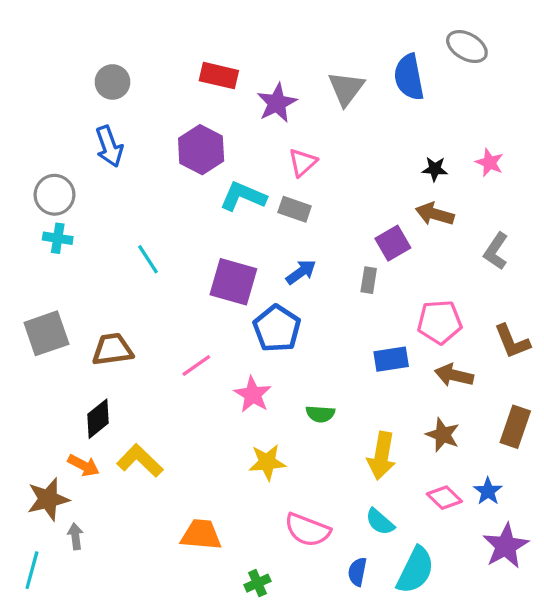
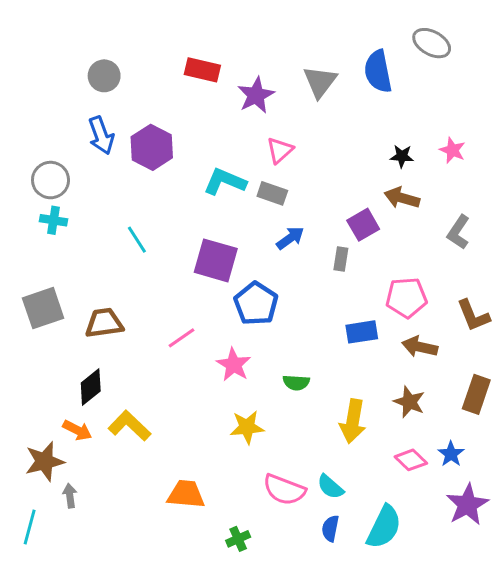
purple hexagon: (201, 150) -> (152, 147), moved
blue arrow: (301, 272) -> (290, 238), moved
cyan semicircle: (380, 522) -> (330, 487), moved

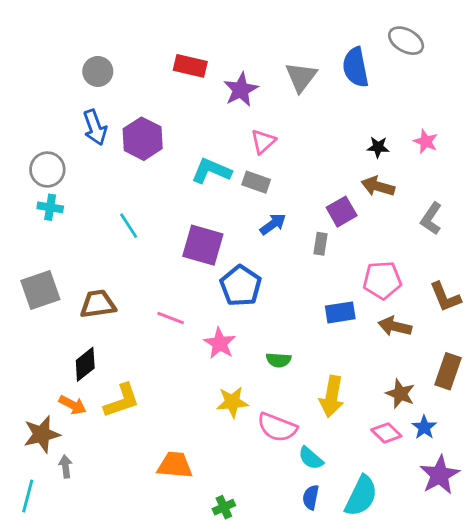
pink line: (182, 338) -> (171, 318), turned 56
brown star: (409, 402) -> (400, 394), moved
yellow L-shape: (129, 426) -> (122, 401), turned 117
pink semicircle: (284, 490) -> (277, 427), moved

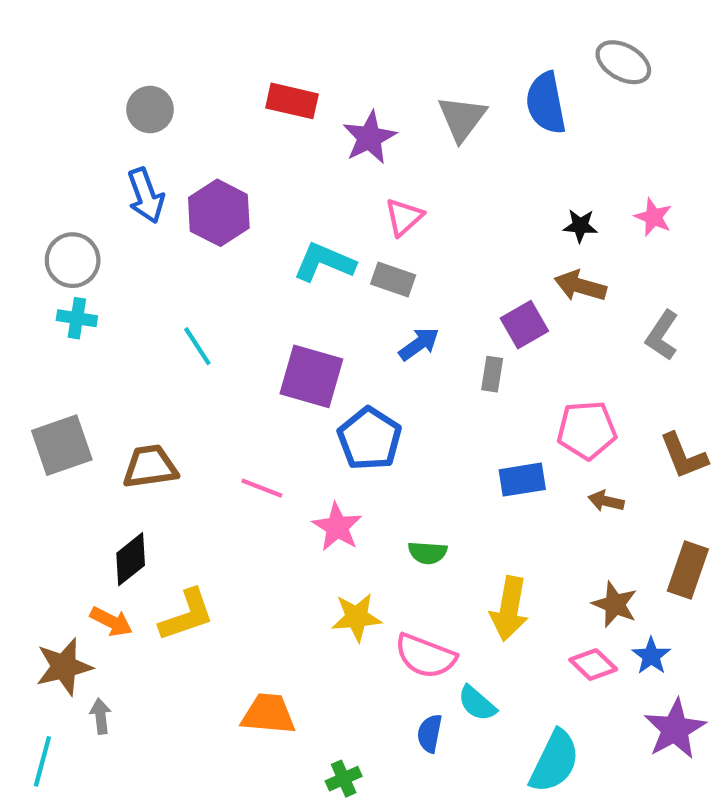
brown arrow: (395, 326) -> (606, 501), size x0.7
blue semicircle: (311, 497) -> (430, 733), moved

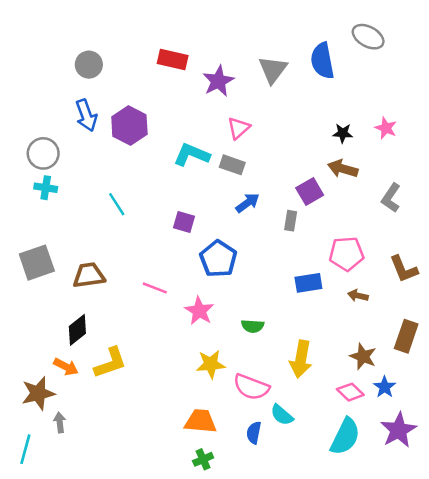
purple square: (311, 376) -> (184, 222), size x0.6
orange trapezoid: (268, 714) -> (201, 421), moved
cyan semicircle: (554, 761) -> (345, 436), moved

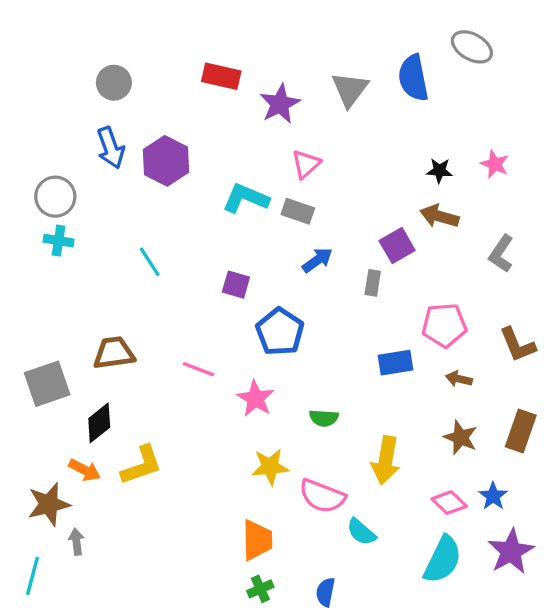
gray square: (37, 263) -> (47, 384), moved
brown star: (363, 357) -> (461, 438), moved
orange trapezoid: (201, 421) -> (257, 540), turned 84
blue semicircle: (254, 433) -> (325, 592), moved

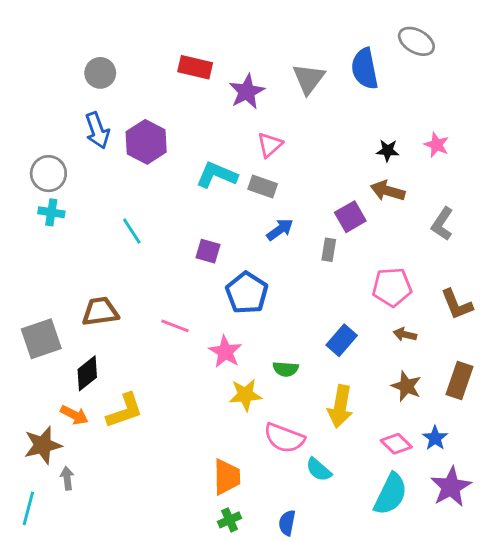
blue rectangle: (395, 363) -> (342, 340), moved, turned -40
yellow star: (270, 467) -> (245, 395), moved

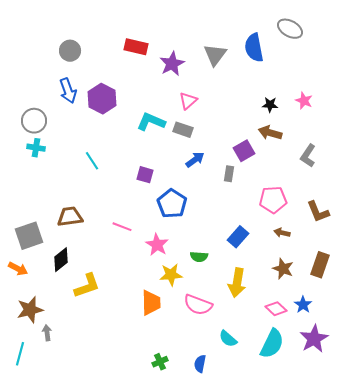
orange arrow: (74, 415) -> (18, 269), moved
cyan semicircle: (319, 470) -> (228, 339), moved
orange trapezoid: (227, 477) -> (151, 303), moved

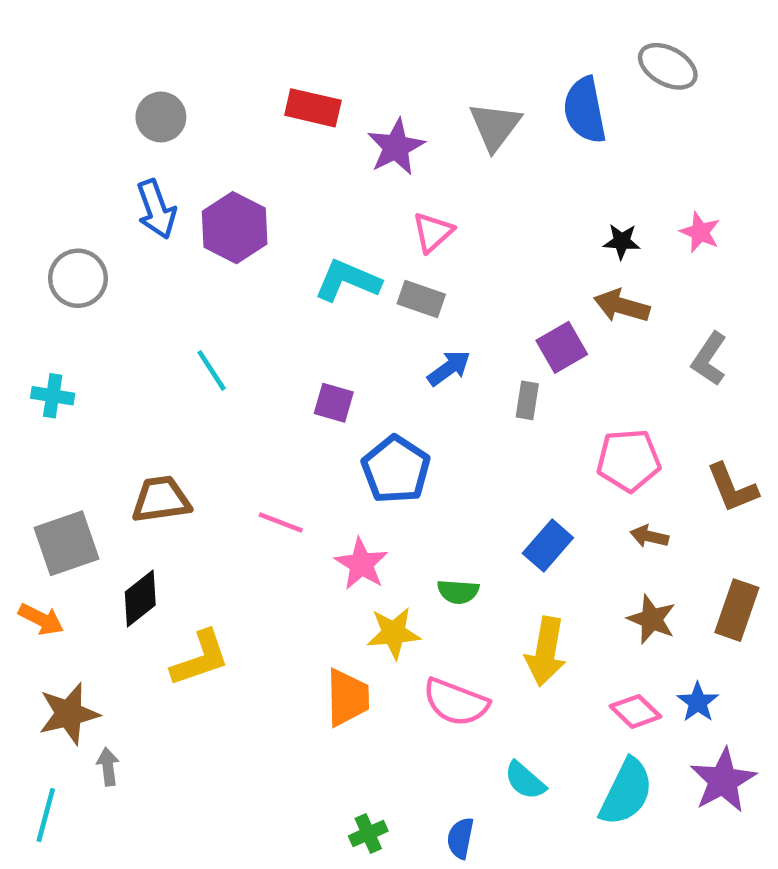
cyan cross: (36, 148) -> (53, 396), moved

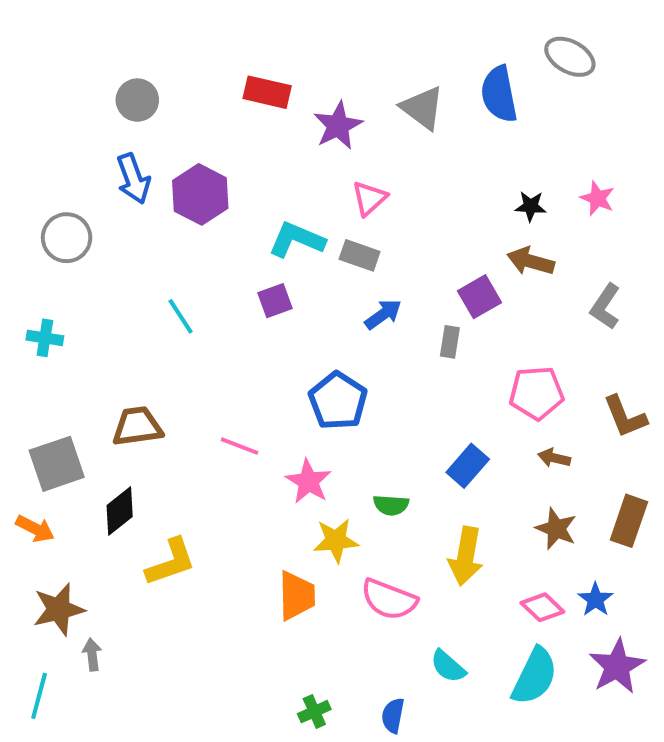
gray triangle: (495, 126) -> (422, 108), turned -30
purple square: (334, 403) -> (275, 301), moved, turned -36

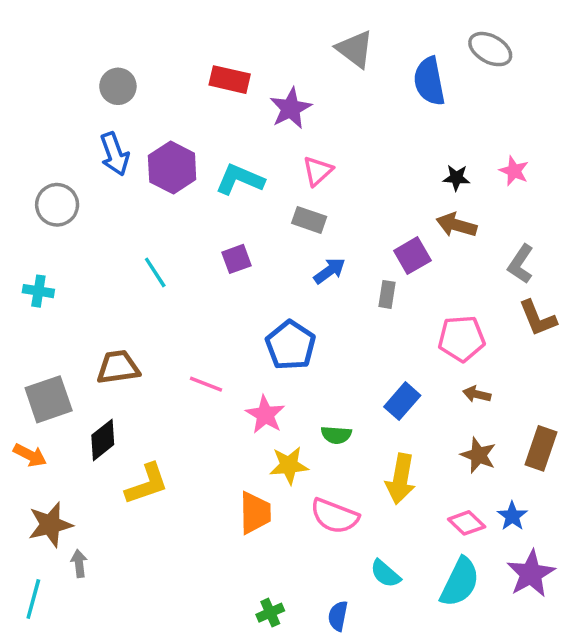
gray triangle: (422, 108) -> (355, 49), moved
cyan L-shape: (297, 240) -> (240, 179), moved
brown L-shape: (625, 417) -> (538, 318), moved

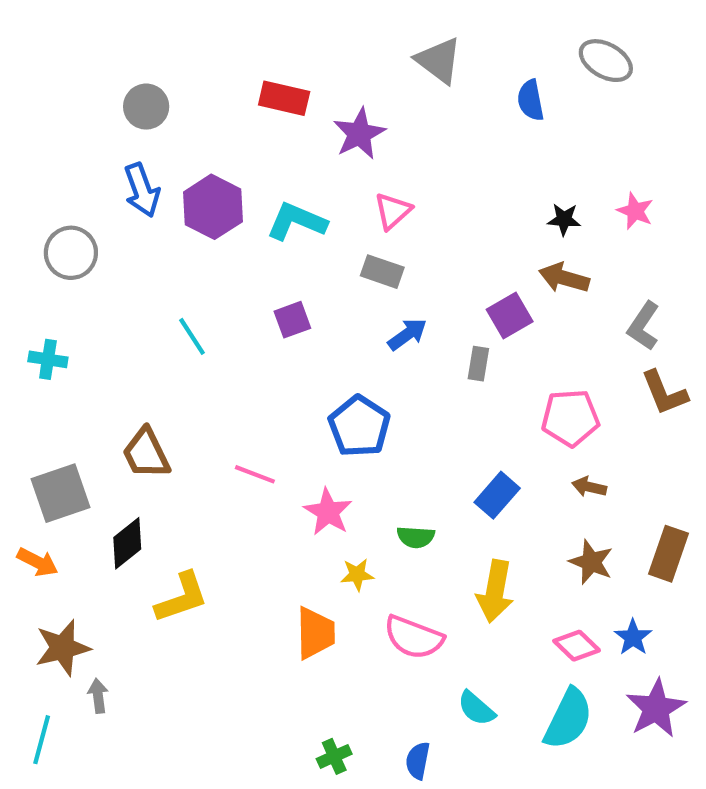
blue semicircle: (429, 81) -> (531, 100), size x0.7
brown trapezoid: (118, 367) -> (146, 453), turned -108
yellow star: (289, 465) -> (357, 575), size x0.7

